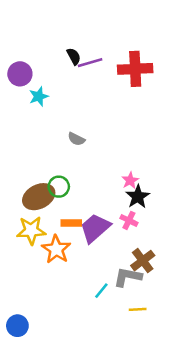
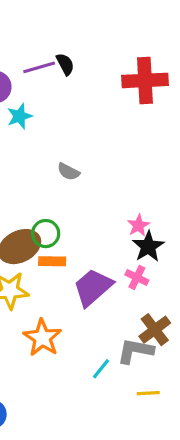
purple line: (90, 63) -> (39, 67), moved
orange rectangle: (71, 223) -> (52, 261), moved
orange star: (56, 249) -> (42, 338), moved

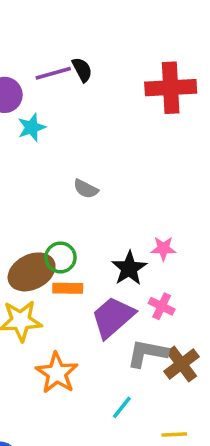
pink star: (138, 225) -> (163, 248), turned 30
black star: (148, 247) -> (129, 268), moved
gray L-shape: (135, 351) -> (147, 353), moved

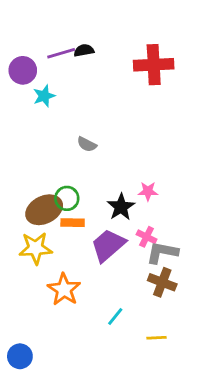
black semicircle: (82, 70) -> (84, 50), turned -72
gray L-shape: (147, 353) -> (162, 252), moved
brown cross: (181, 364) -> (162, 282), turned -32

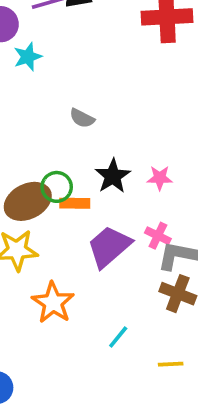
black star: (121, 207) -> (113, 176), moved
orange rectangle: (73, 223) -> (75, 203), moved

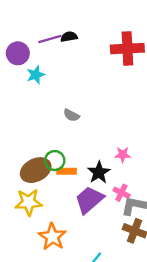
black star: (113, 176) -> (99, 172), moved

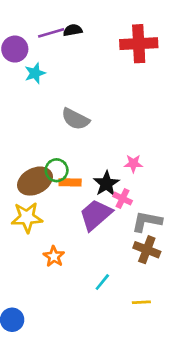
gray semicircle: (71, 115) -> (75, 119), size x1.5
pink cross: (121, 193) -> (123, 199), moved
orange star: (52, 237) -> (54, 256), size x0.7

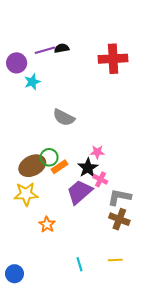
pink star: (133, 164) -> (97, 152), moved
orange rectangle: (70, 182) -> (60, 167), turned -35
cyan line: (102, 282) -> (79, 264), moved, turned -56

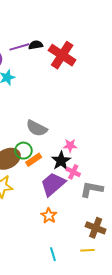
red cross: (113, 59) -> (62, 55), moved, turned 36
gray semicircle: (64, 117) -> (37, 128), moved
brown cross: (119, 219) -> (96, 228), moved
orange star: (47, 224) -> (49, 216), moved

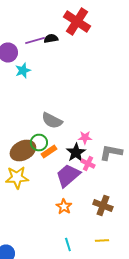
red cross: (62, 55) -> (77, 22), moved
gray L-shape: (92, 189) -> (111, 152), moved
brown cross: (96, 228) -> (103, 206), moved

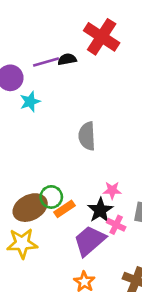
gray semicircle: (52, 120) -> (87, 136), moved, turned 60

